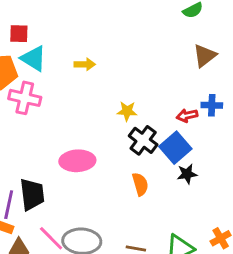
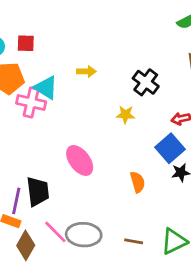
cyan triangle: (34, 58) -> (46, 88), moved
black cross: (143, 140) -> (146, 82), moved
pink ellipse: (77, 161) -> (80, 160), turned 56

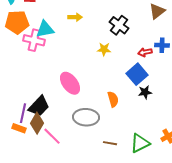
cyan triangle: (46, 88) -> (45, 29), turned -42
black trapezoid: (38, 191) -> (39, 106), turned 50
gray ellipse: (84, 235) -> (86, 117), moved
brown diamond: (26, 245) -> (37, 123), moved

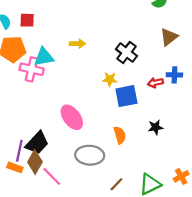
blue square: (137, 74) -> (126, 96), moved, turned 30
brown line: (110, 143) -> (116, 184), turned -56

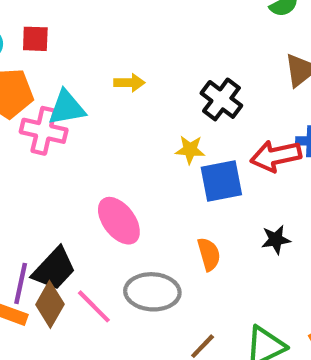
red arrow: (155, 83) -> (276, 156), size x1.6
pink line: (52, 176) -> (94, 306), moved

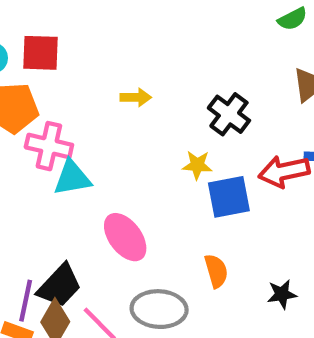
red square: (35, 39) -> (40, 53), size x1.4
cyan triangle: (67, 108) -> (72, 178), moved
black star: (276, 240) -> (282, 294), moved

